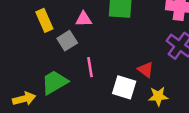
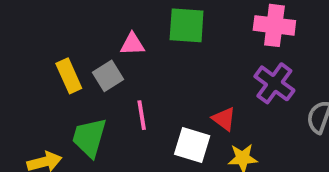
yellow rectangle: (44, 20) -> (69, 76), moved
green trapezoid: (55, 82) -> (89, 138), turned -44

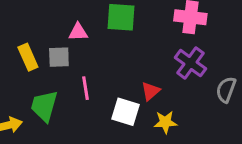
gray square: (108, 76) -> (59, 57), turned 30
red triangle: (224, 119) -> (151, 91), turned 42

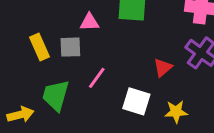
pink line: (86, 88) -> (97, 78), turned 45
red triangle: (151, 91) -> (163, 68), moved

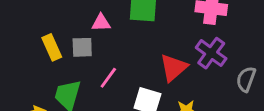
red triangle: (163, 68) -> (174, 68), size x1.5

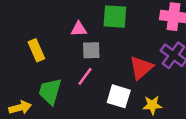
gray square: (82, 47) -> (91, 50), moved

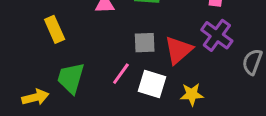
gray square: (91, 50) -> (145, 43), moved
pink line: (85, 76) -> (121, 74), moved

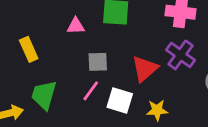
gray square: (145, 43) -> (98, 62), moved

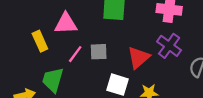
pink triangle: (76, 26) -> (66, 24), moved, size x1.5
pink line: (91, 91) -> (75, 54), moved

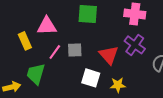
red triangle: (139, 58) -> (109, 55), turned -30

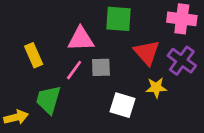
pink triangle: (47, 26) -> (81, 39), moved
red triangle: (109, 55) -> (147, 53), moved
yellow star: (118, 85) -> (156, 88), moved

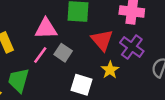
gray square: (101, 67) -> (63, 53), turned 36
yellow star: (156, 88) -> (110, 70), turned -30

